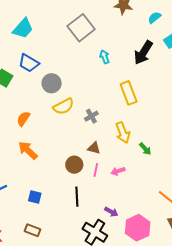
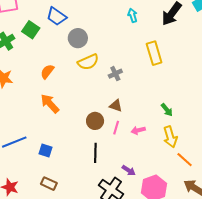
yellow arrow: (123, 133) -> (170, 137), moved
blue square: (35, 197) -> (45, 151), moved

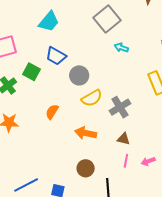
cyan arrow: (133, 15) -> (121, 48), moved, turned -48
gray cross: (115, 74) -> (120, 107), size x1.5
orange arrow: (50, 104) -> (86, 133), moved, turned -30
brown circle: (95, 121) -> (86, 168), moved

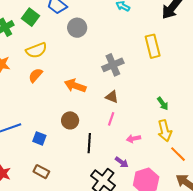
yellow semicircle: (92, 98) -> (36, 50), moved
orange semicircle: (52, 112) -> (36, 75), moved
pink arrow: (148, 161) -> (133, 139), moved

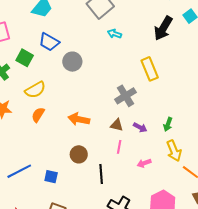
gray cross: (113, 65) -> (125, 96), moved
green arrow: (163, 104) -> (168, 124), turned 64
purple arrow: (122, 162) -> (140, 127), moved

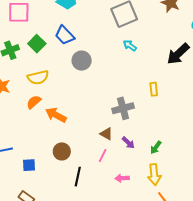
yellow rectangle: (150, 69) -> (154, 89), size x0.6
orange arrow: (79, 119) -> (56, 115), moved
blue square: (51, 177) -> (29, 165), turned -32

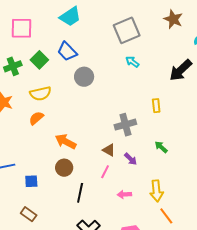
orange arrow: (56, 115) -> (66, 142), moved
green arrow: (156, 147) -> (161, 147), moved, turned 96

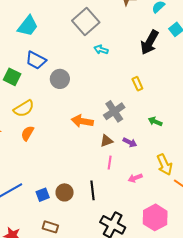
orange arrow: (66, 142) -> (82, 121), moved
brown triangle: (109, 150) -> (106, 141), turned -32
brown circle: (64, 168) -> (65, 192), moved

